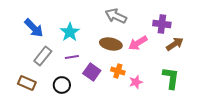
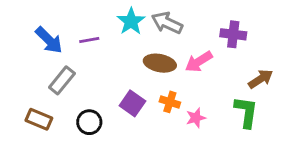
cyan star: (70, 32) -> (131, 21), moved
brown arrow: (175, 44) -> (261, 79), moved
purple line: (72, 57) -> (89, 40), moved

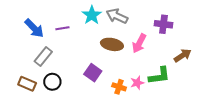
pink arrow: (199, 62) -> (139, 43), turned -30
orange cross: (170, 102) -> (119, 87), moved
green L-shape: (246, 112) -> (159, 76), moved, turned 75
black circle: (89, 122) -> (52, 82), moved

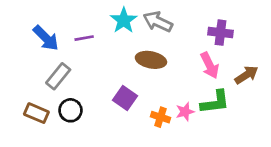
pink arrow: (139, 43) -> (210, 65), moved, turned -54

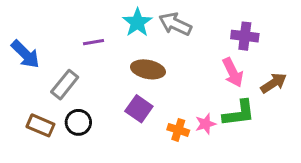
blue arrow: (46, 38) -> (25, 54), moved
brown ellipse: (151, 60) -> (148, 69), moved

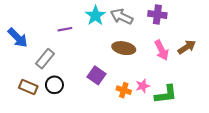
purple cross: (245, 36) -> (157, 14), moved
brown ellipse: (148, 69) -> (124, 48), moved
brown arrow: (274, 83) -> (187, 47), moved
green L-shape: (239, 113) -> (166, 94), moved

